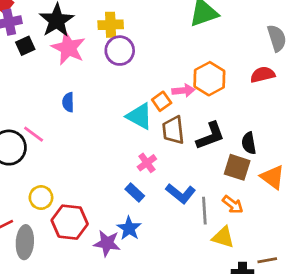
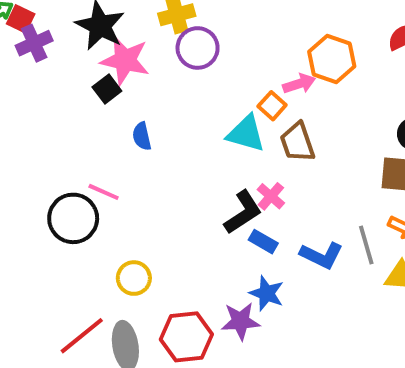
black square: (25, 46) -> (107, 89), moved
black L-shape: (210, 136) -> (243, 212), moved
blue L-shape: (181, 193) -> (322, 255), moved
red hexagon: (70, 222) -> (186, 337), moved

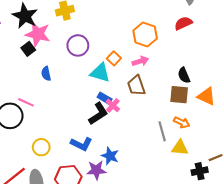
purple circle: (198, 48) -> (78, 45), moved
pink arrow: (299, 84) -> (140, 61), moved
brown trapezoid: (297, 142) -> (136, 86), moved
blue rectangle: (263, 242) -> (105, 98), moved
blue L-shape: (322, 255) -> (81, 144), moved

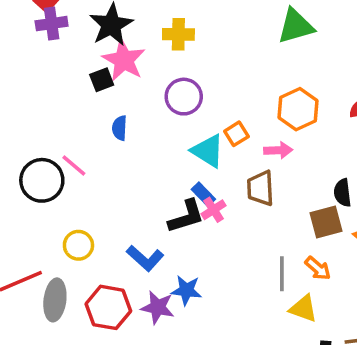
brown square: (179, 95) -> (326, 222), turned -36
blue star: (110, 156) -> (186, 290), turned -30

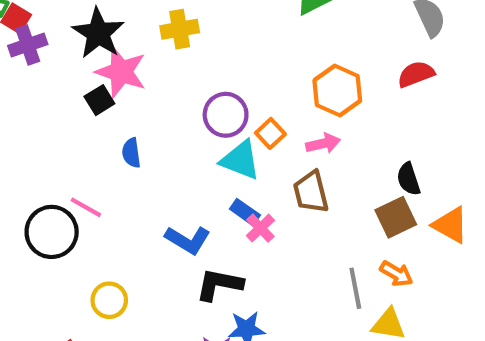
purple circle: (184, 97) -> (226, 115), moved
black L-shape: (186, 216) -> (219, 284), moved, turned -141
blue L-shape: (145, 258) -> (188, 240), moved

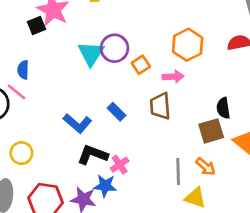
blue semicircle: (131, 153) -> (23, 70), moved
cyan triangle: (240, 160) -> (91, 54), moved, turned 32
pink cross: (260, 228) -> (120, 165), moved

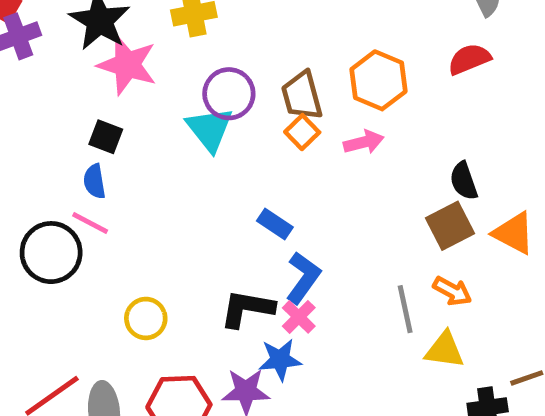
black square: (36, 26) -> (106, 137), moved, turned -36
purple circle: (115, 48) -> (229, 94), moved
brown trapezoid: (160, 106) -> (302, 96), moved
blue L-shape: (77, 123) -> (303, 278), moved, turned -84
yellow circle: (21, 153) -> (146, 318), moved

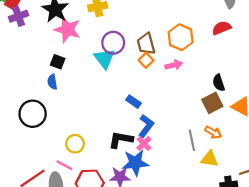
pink line: (90, 223) -> (64, 165), moved
blue star: (280, 360) -> (135, 163), size x1.4

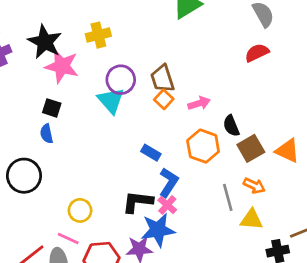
orange hexagon: (181, 37) -> (203, 146), moved
black semicircle: (219, 83) -> (231, 126), moved

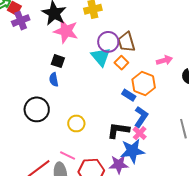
brown trapezoid: (162, 79) -> (126, 42), moved
orange square: (164, 99) -> (121, 63), moved
orange hexagon: (203, 146) -> (144, 83), moved
yellow circle: (80, 210) -> (76, 123), moved

